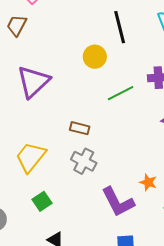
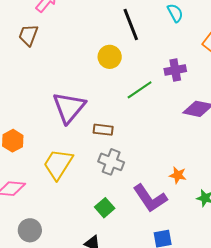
purple triangle: (33, 82) -> (69, 108), moved
green square: (42, 201) -> (105, 208), moved

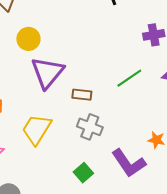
yellow circle: (110, 57) -> (28, 39), moved
green line: (140, 90) -> (129, 78), moved

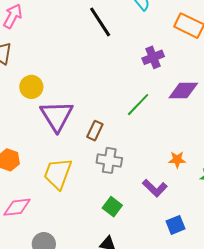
brown rectangle: (82, 95) -> (95, 131), turned -60
purple L-shape: (129, 163) -> (155, 188), size x0.7

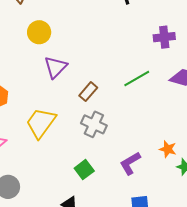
purple triangle: (57, 116) -> (56, 67), size x0.7
orange star: (177, 160) -> (168, 149), moved
purple L-shape: (155, 188) -> (130, 163), turned 90

